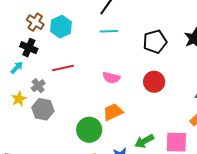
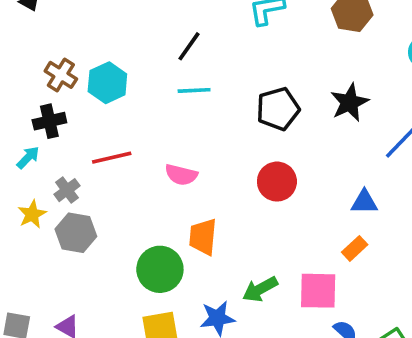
black cross: (29, 48) -> (49, 121), turned -36
pink semicircle: (111, 78) -> (181, 175), moved
orange trapezoid: (113, 112) -> (203, 237), turned -60

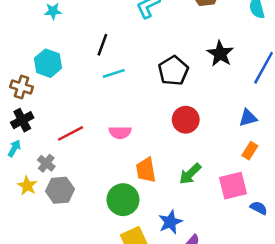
cyan hexagon: (107, 83) -> (48, 63), moved
green arrow: (260, 289) -> (190, 174), moved

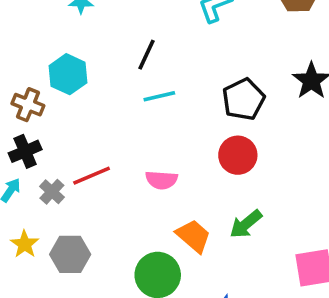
red circle: (186, 120) -> (238, 155), moved
gray cross: (46, 163) -> (52, 192), moved
orange trapezoid: (146, 170) -> (193, 236), turned 136
green arrow: (190, 174) -> (246, 224), moved

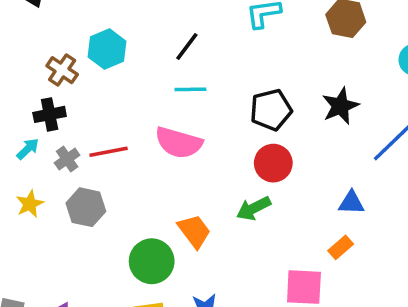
red circle: (238, 155) -> (273, 163), moved
pink semicircle: (162, 180) -> (179, 143), moved, size x1.5
green arrow: (246, 224) -> (254, 208), moved
gray hexagon: (70, 254) -> (86, 207), moved

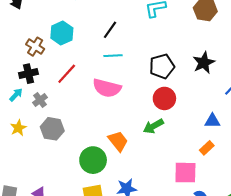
red line: (109, 152) -> (67, 74), moved, turned -35

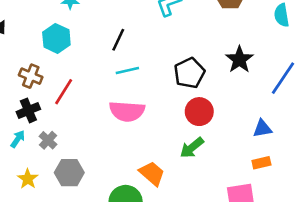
cyan hexagon: (62, 33) -> (56, 38), moved
red line: (67, 74) -> (64, 92), moved
orange rectangle: (207, 148) -> (261, 163), turned 40

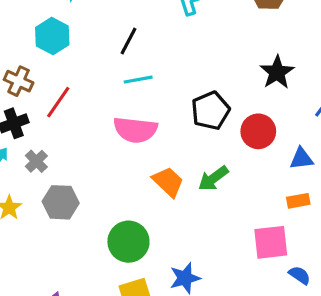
black pentagon: (189, 73) -> (211, 111), moved
red circle: (199, 112) -> (258, 131), moved
orange trapezoid: (152, 173) -> (168, 182), moved

